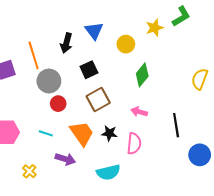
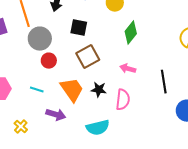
black square: (89, 70) -> (79, 28), turned 36

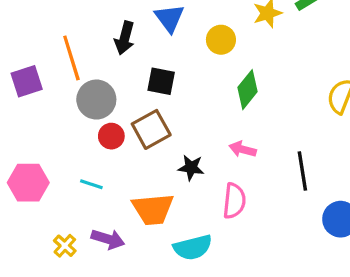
brown square: (88, 57) -> (151, 129), moved
orange trapezoid: (72, 90) -> (153, 209), moved, turned 120
black star: (99, 90) -> (191, 168), moved
purple arrow: (56, 115) -> (108, 239), moved

